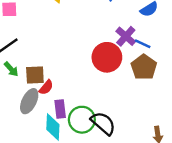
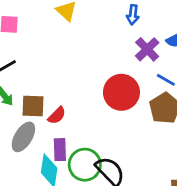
purple cross: (126, 36) -> (147, 49), moved
red semicircle: (46, 87) -> (57, 115), moved

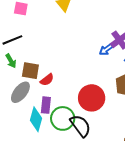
blue arrow: (133, 15) -> (106, 49), moved, turned 40
red circle: (121, 92) -> (92, 98), moved

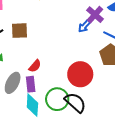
brown square: (30, 71) -> (20, 31), moved
purple rectangle: (46, 105) -> (31, 84), moved

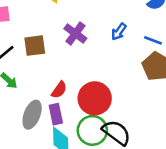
purple cross: (95, 15) -> (75, 33), moved
red circle: (80, 74) -> (95, 98), moved

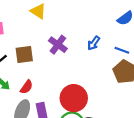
red semicircle: (59, 90) -> (26, 87), moved

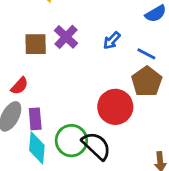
brown square: (24, 55) -> (36, 44), moved
red circle: (74, 98) -> (115, 107), moved

